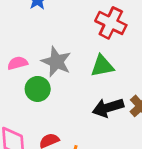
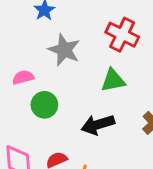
gray star: (56, 62) -> (64, 50), moved
black arrow: (108, 108) -> (98, 125), moved

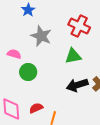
pink semicircle: (23, 77) -> (14, 54), turned 32
black arrow: (98, 125) -> (77, 85), moved

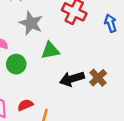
green triangle: (73, 56) -> (50, 50), moved

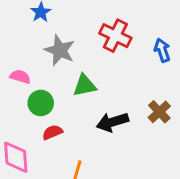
brown cross: (98, 78) -> (159, 112), moved
red semicircle: (25, 105) -> (52, 132), moved

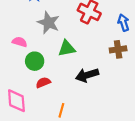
brown cross: (159, 112) -> (118, 49), moved, turned 35

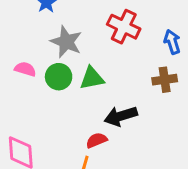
green circle: (35, 61) -> (59, 77), moved
red semicircle: (43, 83) -> (96, 140), moved

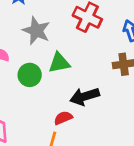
green circle: (59, 77) -> (30, 75), moved

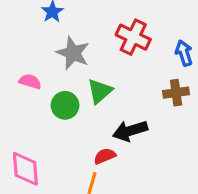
green triangle: (59, 63) -> (100, 91), turned -30

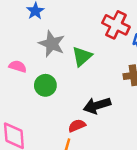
red cross: (133, 37) -> (116, 25), moved
green triangle: (100, 91) -> (82, 56), moved

